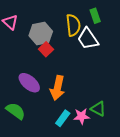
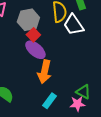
purple ellipse: (29, 83) -> (35, 50), moved
pink star: (82, 116) -> (77, 104), moved

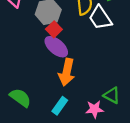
cyan rectangle: (49, 101) -> (60, 106), moved
pink star: (77, 104) -> (94, 109), moved

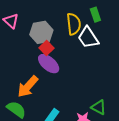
orange arrow: (67, 72) -> (28, 87), moved, turned 30

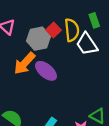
red square: (47, 48) -> (54, 30), moved
orange arrow: (28, 87) -> (25, 63), moved

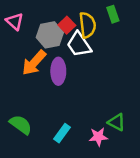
white trapezoid: (87, 44) -> (79, 45), moved
purple ellipse: (46, 71) -> (58, 71), turned 50

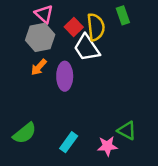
pink triangle: (15, 21) -> (44, 14), moved
gray hexagon: (50, 35) -> (40, 37), moved
orange arrow: (34, 63) -> (39, 67), size x0.6
green semicircle: (21, 125) -> (25, 133), turned 105

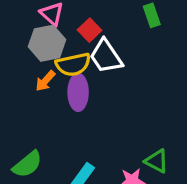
yellow semicircle: (96, 27) -> (73, 64), moved, turned 84

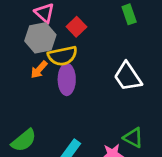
white trapezoid: (106, 56) -> (128, 77), moved

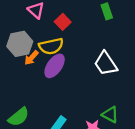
gray hexagon: (40, 38) -> (20, 44), moved
purple ellipse: (67, 79) -> (55, 66), turned 35

